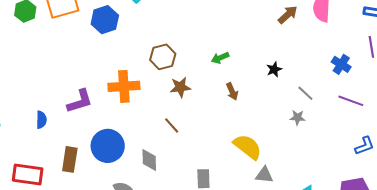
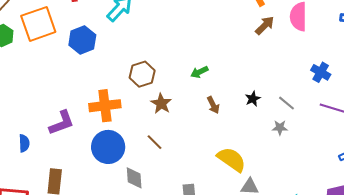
black star: (274, 69) -> (253, 99), moved
brown star: (180, 87) -> (161, 103), turned -30
blue circle: (108, 146) -> (108, 147), moved

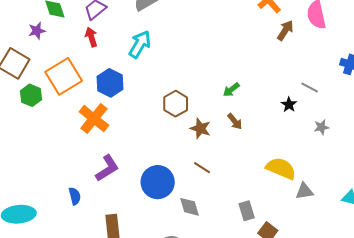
gray line: (287, 103) -> (310, 87), moved
brown arrow: (213, 105) -> (235, 121), moved
orange cross: (105, 106) -> (94, 119), moved, turned -32

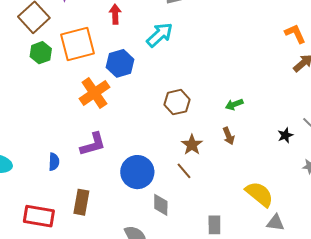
brown star: (200, 128) -> (192, 145), moved

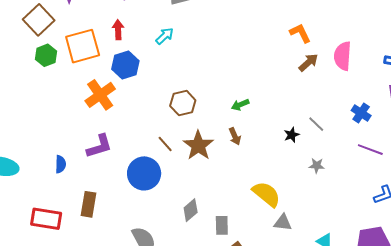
red arrow: (115, 14) -> (118, 30), moved
cyan arrow: (160, 35) -> (165, 36), size x0.7
brown star: (192, 145) -> (198, 145), size x1.4
brown line: (184, 171) -> (165, 144), moved
gray diamond: (161, 205) -> (191, 210), moved, turned 50

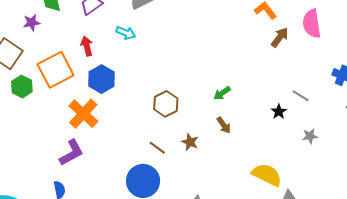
cyan arrow: (165, 36) -> (126, 33), moved, turned 78
brown star: (198, 145) -> (190, 142), size x0.6
purple L-shape: (99, 146) -> (71, 153), moved

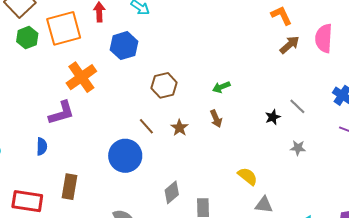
blue hexagon: (102, 79) -> (124, 46), moved
yellow semicircle: (267, 175) -> (248, 176), size x0.7

